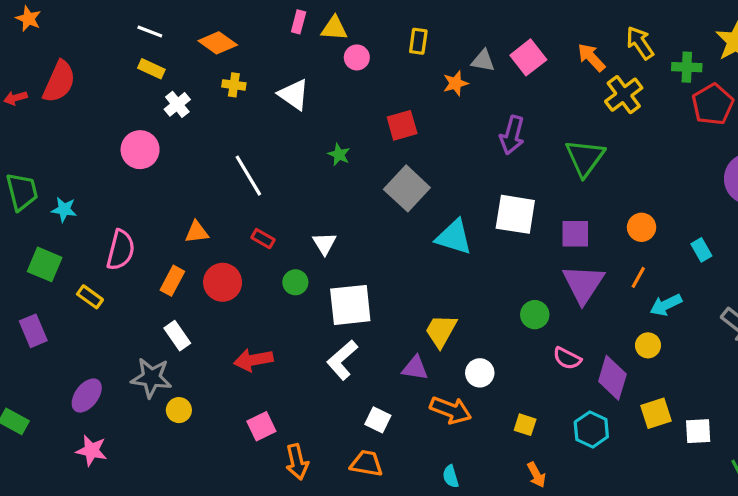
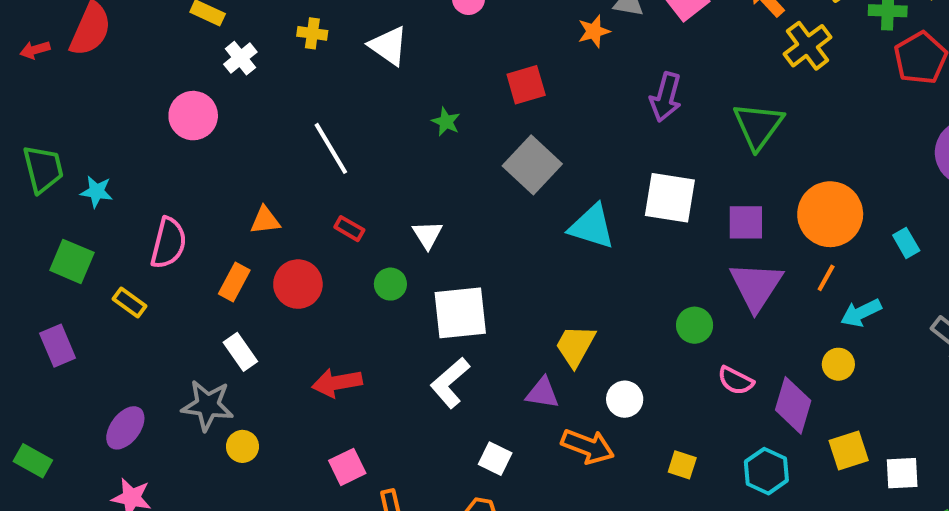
orange circle: (642, 227) -> (830, 214), size x1.8

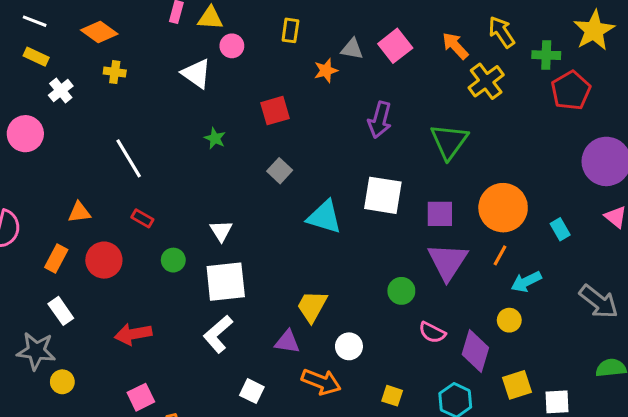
white triangle: (388, 46) -> (196, 74), moved
gray square: (532, 165) -> (280, 171), size x0.6
white triangle: (427, 235) -> (221, 231), moved

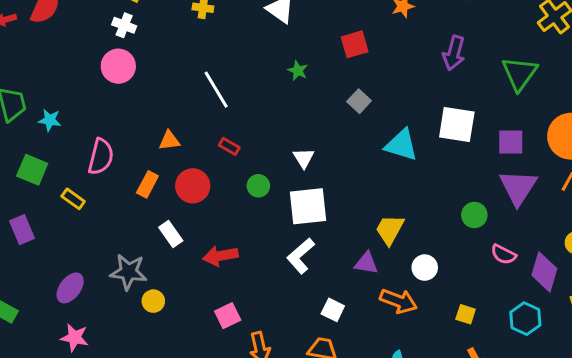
white cross: (61, 91) -> (124, 25), moved, turned -30
white rectangle: (61, 311) -> (171, 234), moved

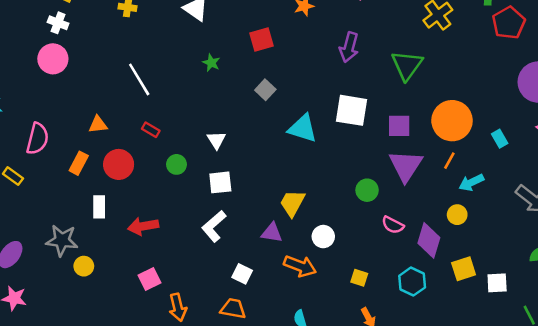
white square: (308, 206) -> (220, 182), size x0.7
white rectangle: (171, 234) -> (99, 207), turned 35

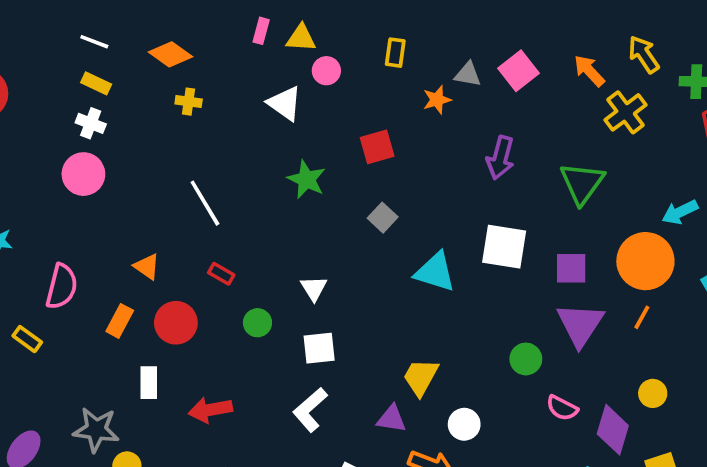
green star: (211, 63) -> (306, 179), size x1.5
orange triangle: (98, 125) -> (147, 267), turned 42
cyan arrow: (471, 182) -> (680, 212), moved

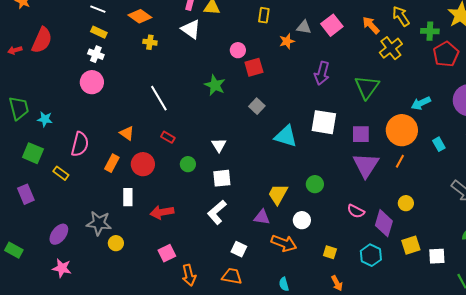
pink circle: (326, 71) -> (238, 50), moved
white triangle: (285, 103) -> (191, 29), moved
green circle: (526, 359) -> (315, 184), moved

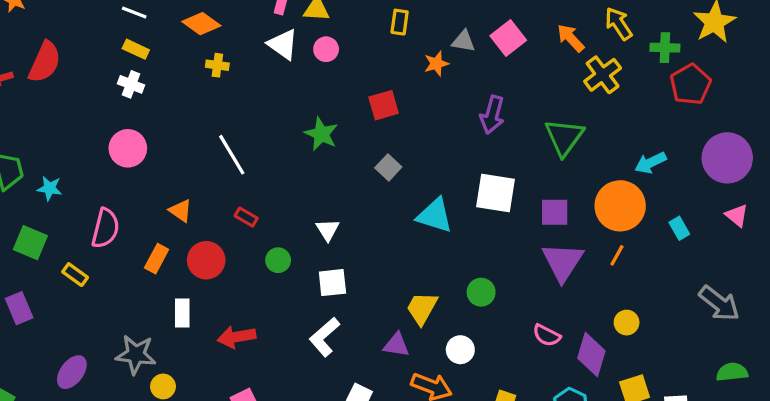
pink circle: (238, 50) -> (326, 49), moved
pink circle: (92, 82) -> (128, 148), moved

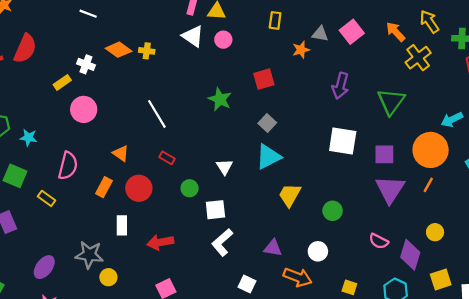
orange diamond: (201, 24) -> (119, 50), moved
yellow rectangle: (136, 49) -> (62, 82), moved, turned -60
cyan triangle: (435, 215) -> (268, 157), moved, turned -44
white square: (332, 283) -> (215, 210), moved
yellow trapezoid: (422, 308) -> (290, 195), moved

